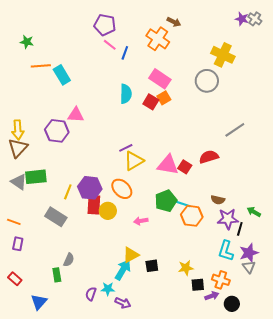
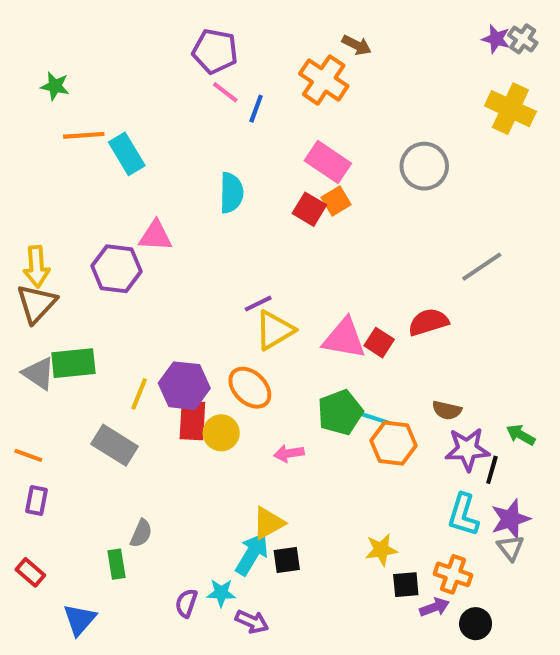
yellow cross: (223, 55) -> (510, 109), moved
cyan semicircle: (126, 94) -> (231, 193), moved
black square: (152, 266) -> (287, 560), moved

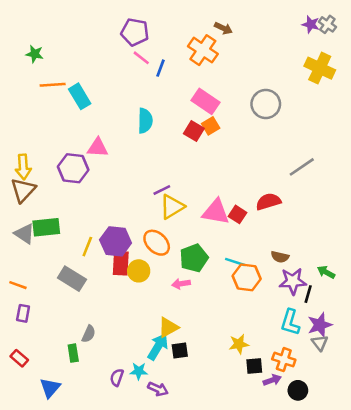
green pentagon: (340, 412) -> (194, 258), moved

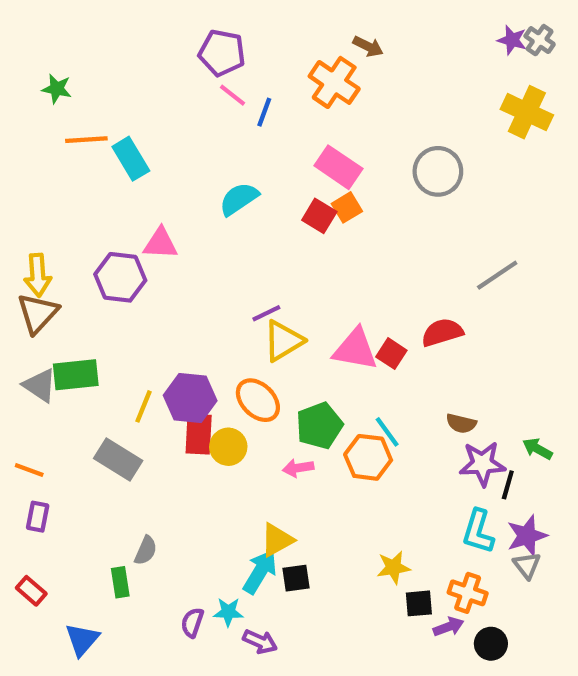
cyan semicircle: (145, 121) -> (239, 199), turned -125
cyan line: (235, 262) -> (387, 432), turned 36
orange hexagon: (247, 277) -> (368, 457), moved

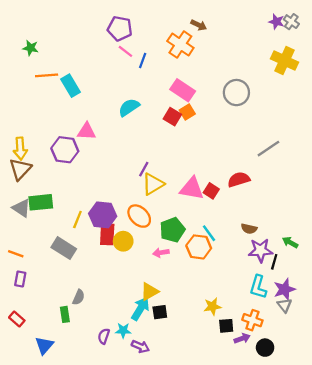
purple line: (266, 313) -> (144, 169), turned -35

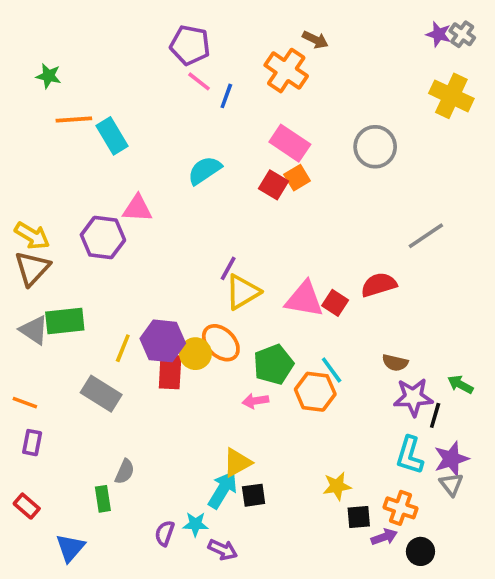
yellow arrow: (20, 149) -> (32, 236), turned -55
yellow circle: (123, 241) -> (195, 354), moved

